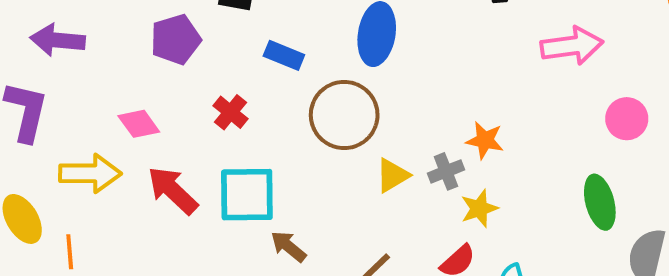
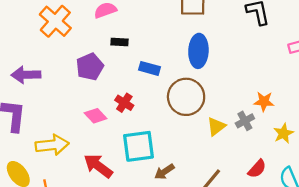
pink diamond: (139, 124) -> (96, 116), moved
red arrow: (173, 190) -> (98, 166), moved
yellow star: (479, 209) -> (283, 133), moved
brown arrow: (288, 246) -> (164, 172), turned -66

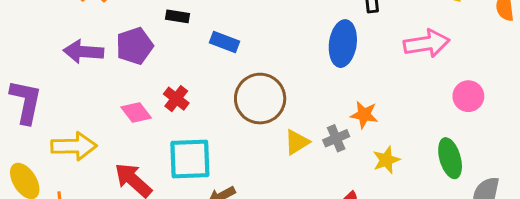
blue ellipse: (198, 51) -> (343, 44), moved
blue rectangle: (150, 68) -> (224, 42), moved
purple arrow: (26, 75) -> (83, 52), moved

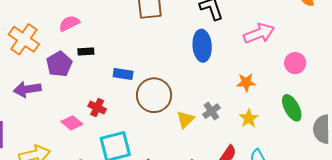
blue rectangle: (224, 42) -> (123, 74), moved
purple pentagon: (135, 46) -> (59, 64), moved
orange star: (364, 115) -> (246, 82), moved

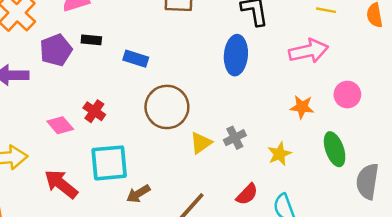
blue rectangle: (123, 74) -> (136, 59), moved
orange star: (246, 82) -> (302, 107), moved

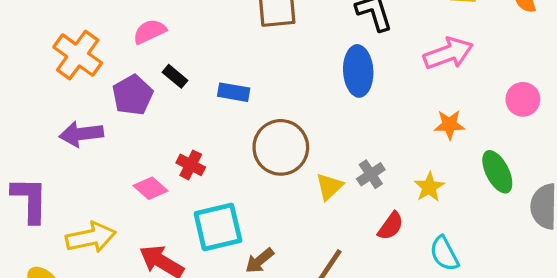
black rectangle: (91, 40) -> (175, 76), turned 42
pink circle: (347, 95) -> (523, 99), moved
red semicircle: (247, 194) -> (391, 226), moved

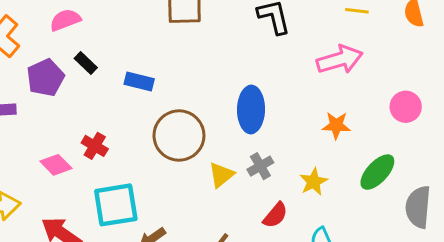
blue ellipse: (358, 71) -> (251, 109), moved
green ellipse: (497, 172) -> (377, 172), turned 66

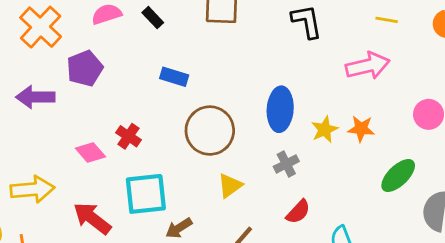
black rectangle: (86, 63) -> (153, 18), moved
yellow triangle: (221, 175) -> (230, 185), moved
yellow star: (314, 182) -> (325, 130), moved

